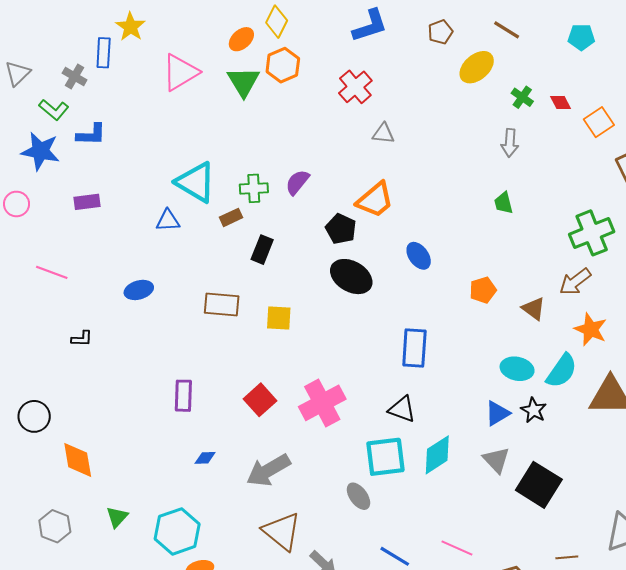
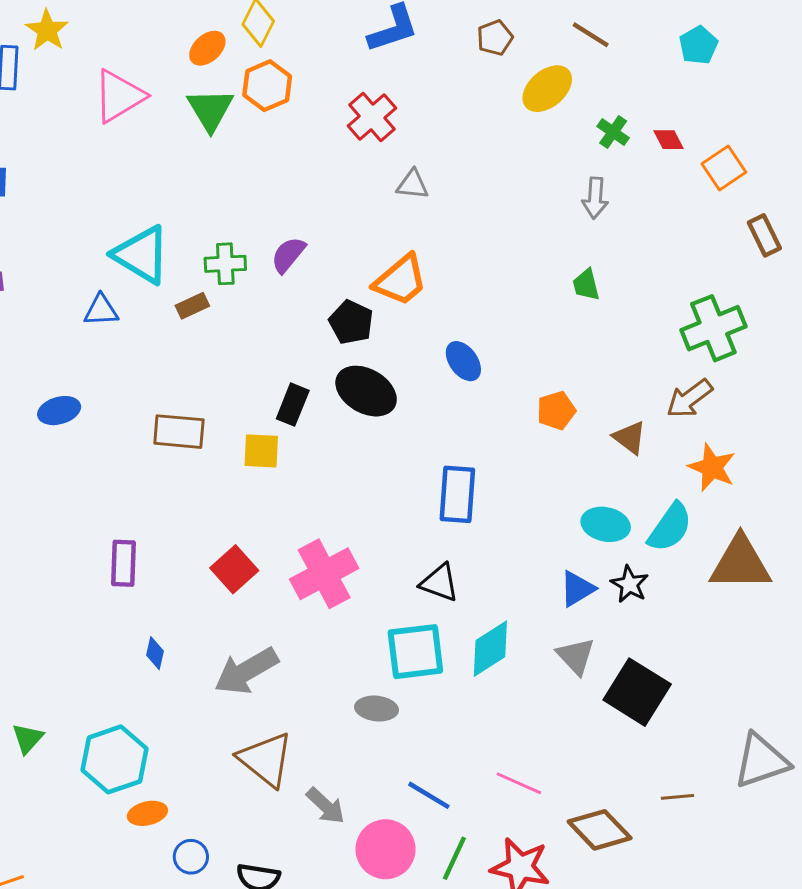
cyan pentagon: (581, 37) -> (698, 45), turned -30
black rectangle: (262, 250) -> (293, 405), moved
blue diamond: (205, 458) -> (155, 653), turned -75
gray ellipse: (358, 496) -> (377, 709), turned -48

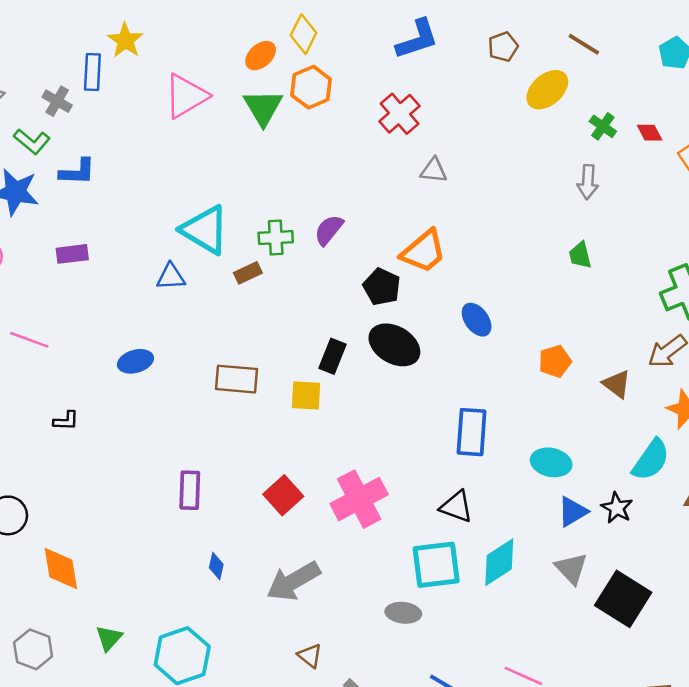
cyan ellipse: (606, 524) -> (551, 462), moved
brown triangle: (266, 759) -> (310, 656), size x0.5

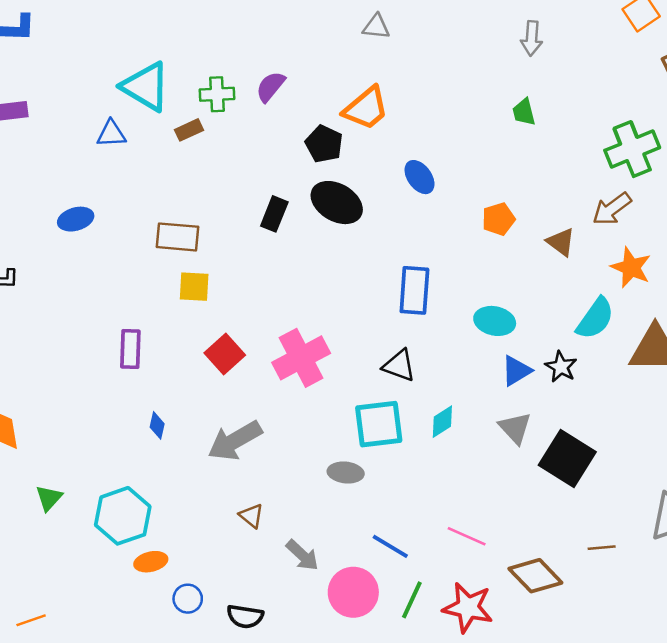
yellow square: (306, 395) -> (194, 287), moved
cyan diamond: (499, 562) -> (442, 422), size x0.7

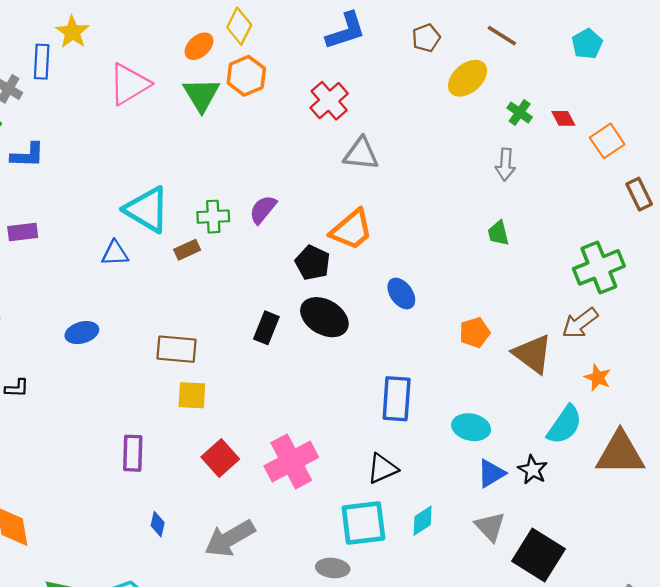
gray triangle: (376, 27) -> (361, 154), size x1.4
brown triangle: (561, 242) -> (533, 354), size x1.5
orange star: (631, 267) -> (598, 378), size x0.7
black triangle: (399, 366) -> (382, 469), turned -44

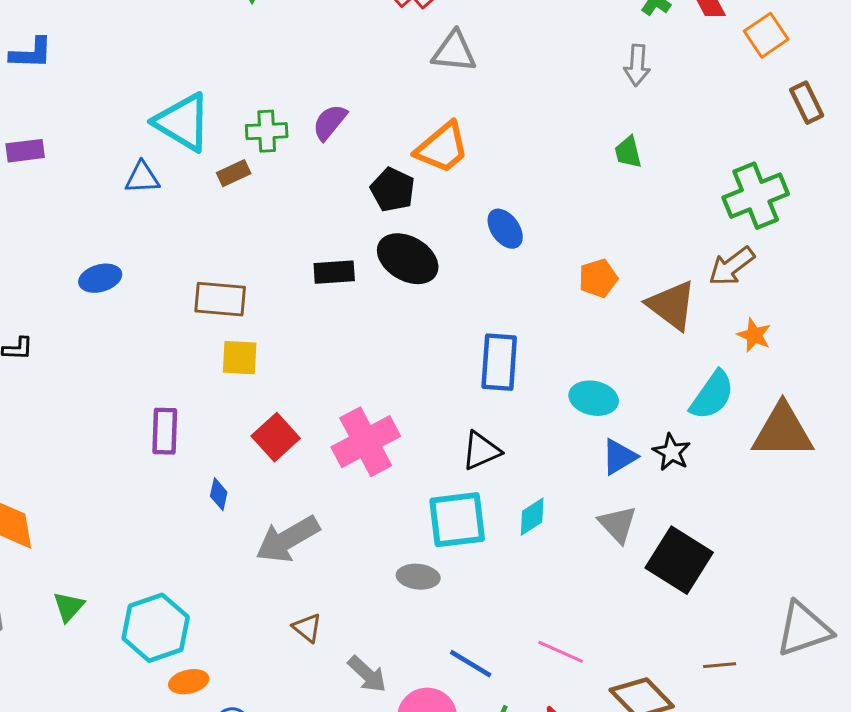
black rectangle: (266, 328) -> (334, 272), turned 64
blue diamond: (158, 524) -> (219, 494), moved

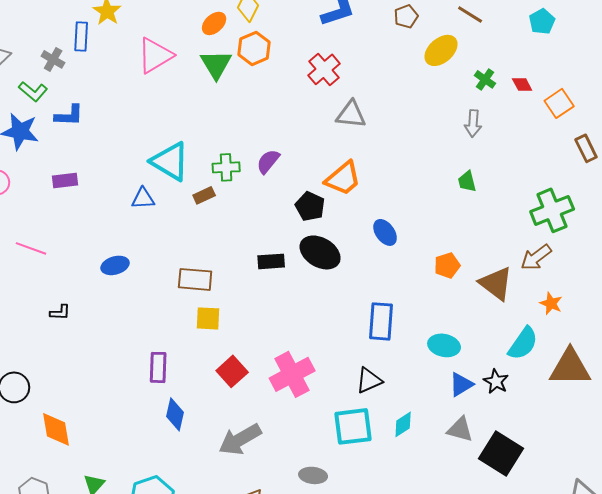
blue diamond: (219, 494) -> (175, 414), moved, size x1.5
gray triangle: (618, 524) -> (460, 429), turned -32
gray ellipse: (418, 577) -> (313, 475), moved

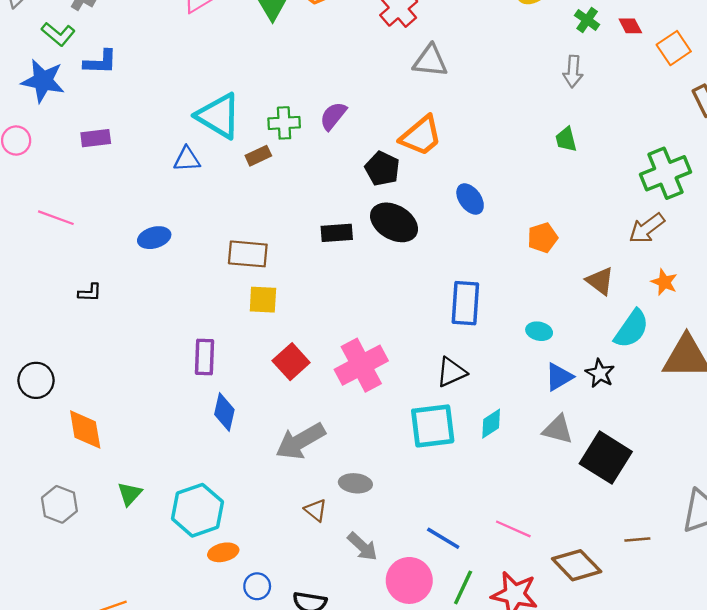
brown triangle: (496, 283) -> (600, 281), moved, size x0.7
cyan ellipse: (444, 345) -> (539, 331), size x0.7
gray ellipse: (313, 475) -> (355, 483), moved

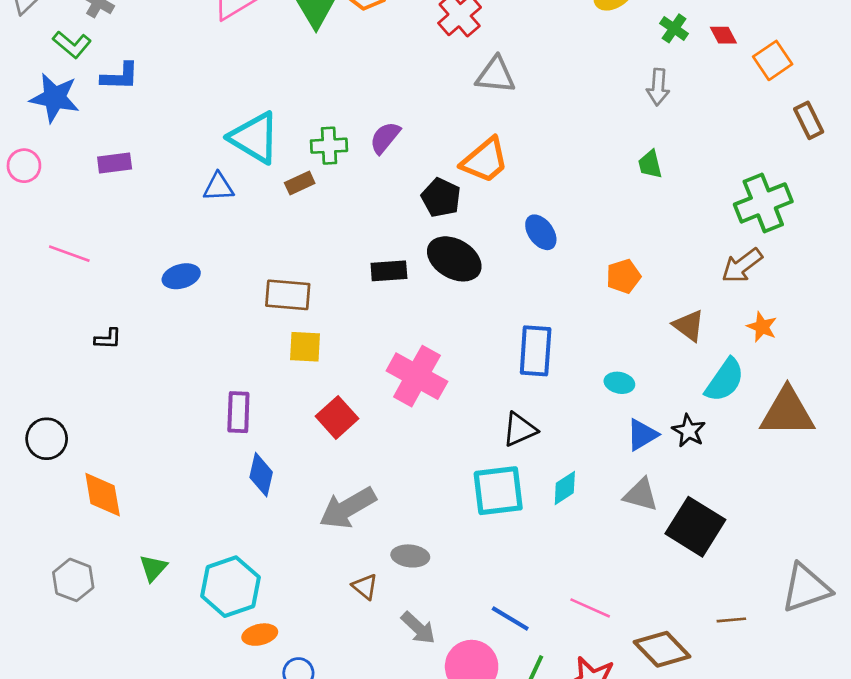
pink cross: (361, 365) -> (417, 376), moved, turned -33

